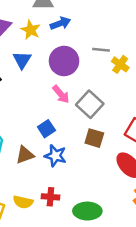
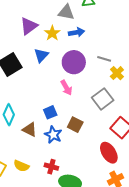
gray square: (90, 104) -> (103, 99), moved
brown square: (94, 138) -> (75, 125), moved
brown triangle: (25, 155) -> (30, 130), turned 35
red cross: (50, 197) -> (51, 167), moved

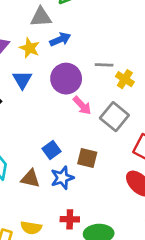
pink arrow: (66, 88) -> (82, 105), moved
blue star: (53, 135) -> (62, 178), turned -30

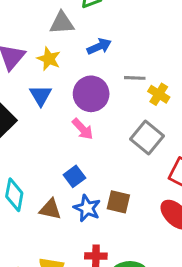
blue arrow: (60, 39) -> (99, 46), moved
pink arrow: (82, 105) -> (83, 129), moved
brown square: (87, 158) -> (118, 202), moved
blue star: (62, 178) -> (87, 208), turned -30

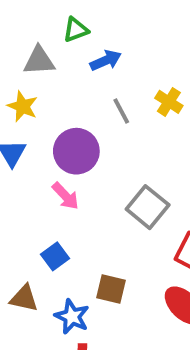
blue arrow: (99, 46) -> (106, 60), moved
gray line: (135, 78) -> (121, 111), moved, turned 60
yellow cross: (159, 94) -> (169, 102), moved
blue star: (87, 208) -> (72, 317), moved

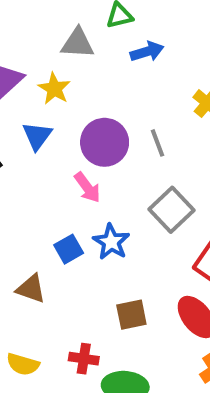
gray line: (121, 111) -> (157, 143), moved
brown square: (111, 289) -> (131, 315), moved, turned -32
blue star: (72, 317) -> (111, 242), moved

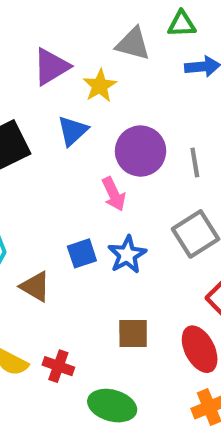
red cross: (84, 359) -> (58, 366), moved

